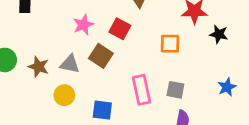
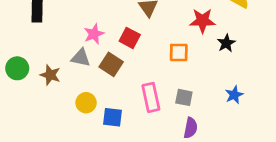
black star: (219, 34) -> (226, 43), turned 30
gray triangle: (70, 64) -> (81, 58), moved
yellow circle: (64, 95) -> (86, 103), moved

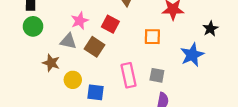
black star: (226, 43) -> (210, 29), moved
green circle: (17, 68) -> (33, 26), moved
brown star: (50, 75) -> (51, 63), moved
blue star: (234, 95) -> (192, 55), moved, size x1.5

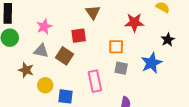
pink star: (80, 21) -> (44, 27), moved
red square: (110, 24) -> (79, 36), turned -35
gray square: (157, 75) -> (121, 68), moved

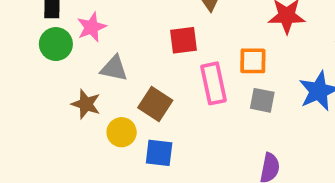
pink star: (44, 27) -> (92, 27), moved
brown square: (64, 56) -> (155, 104), moved
pink rectangle: (95, 81) -> (213, 83), moved

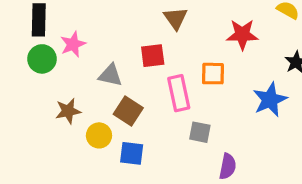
gray triangle: (114, 68) -> (110, 75), moved
gray square: (262, 100) -> (200, 132), moved
brown star: (86, 104) -> (68, 111), turned -30

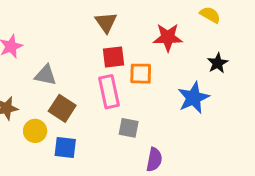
red square: (153, 56) -> (114, 57), moved

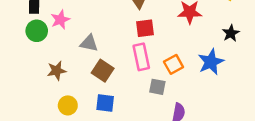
orange square: (141, 74) -> (174, 64), moved, turned -30
yellow circle: (35, 131) -> (68, 105), moved

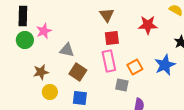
yellow circle: (68, 105) -> (50, 92), moved

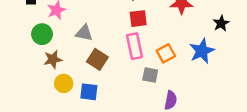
green circle: (25, 40) -> (42, 34), moved
blue square: (80, 98) -> (89, 92), moved

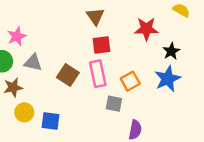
black star: (221, 23) -> (171, 51), moved
gray triangle: (84, 33) -> (33, 63), moved
brown square: (97, 59) -> (68, 75), moved

